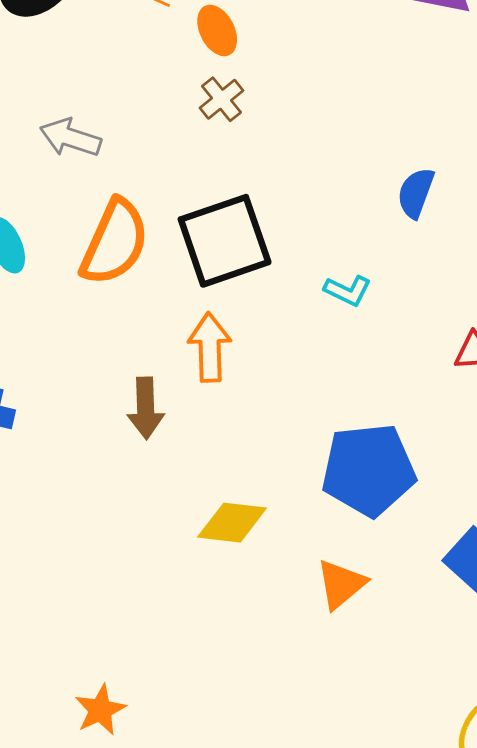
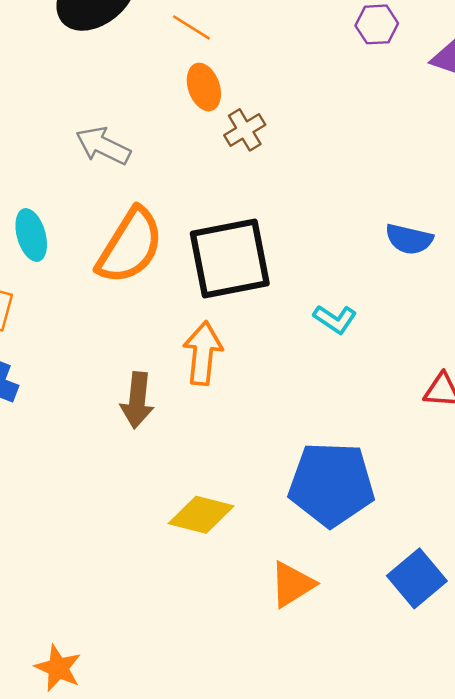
orange ellipse: (217, 30) -> (204, 87), moved
blue semicircle: (416, 193) -> (409, 239), turned -105
orange star: (100, 710) -> (58, 668), turned -30

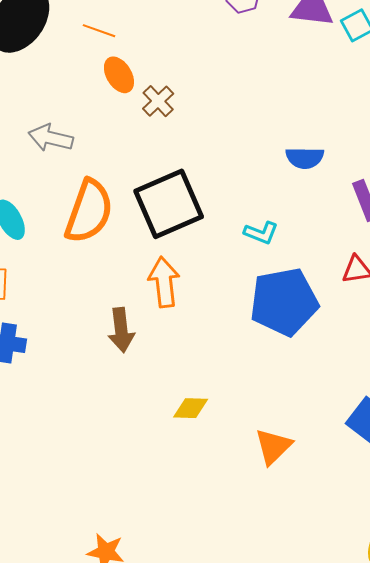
blue pentagon: (331, 484) -> (284, 302), moved
yellow diamond: (201, 515) -> (191, 408), size x0.7

